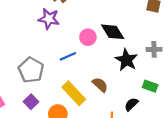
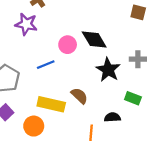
yellow rectangle: (74, 93) -> (51, 104), turned -35
black semicircle: (131, 104) -> (112, 117), turned 40

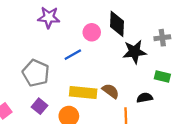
black diamond: (94, 39) -> (117, 24), turned 40
black star: (108, 70) -> (135, 52), turned -30
brown semicircle: (79, 96) -> (111, 91), moved

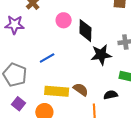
purple star: (49, 17) -> (14, 25), moved
pink circle: (92, 32) -> (64, 20), moved

